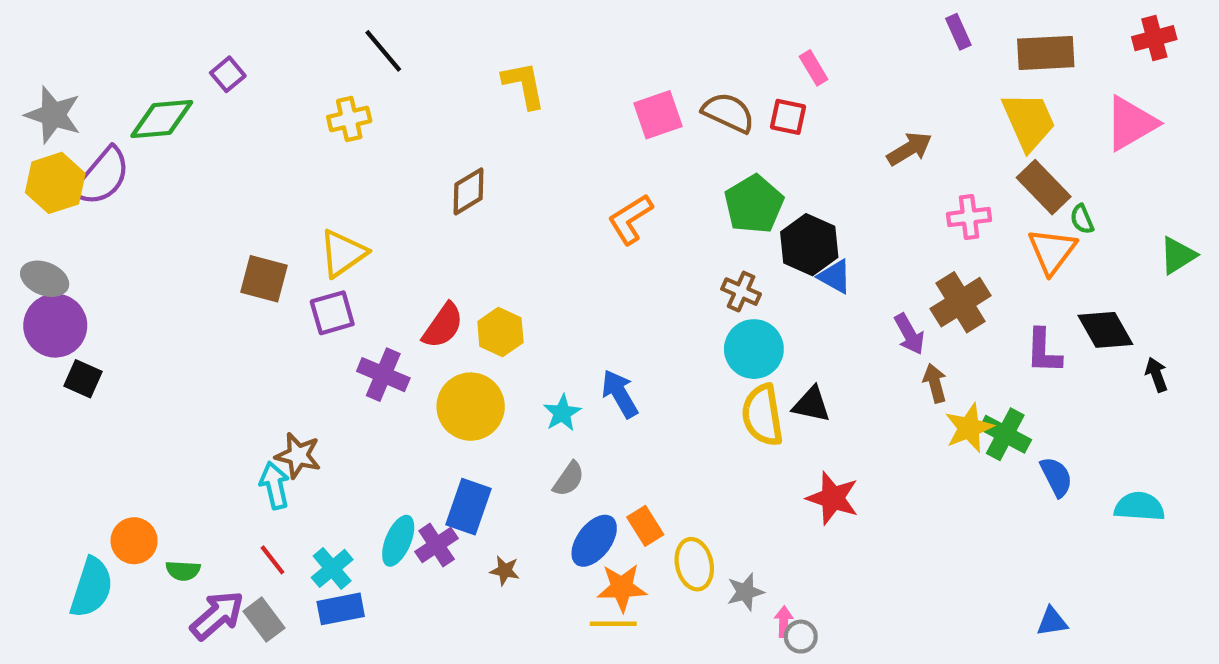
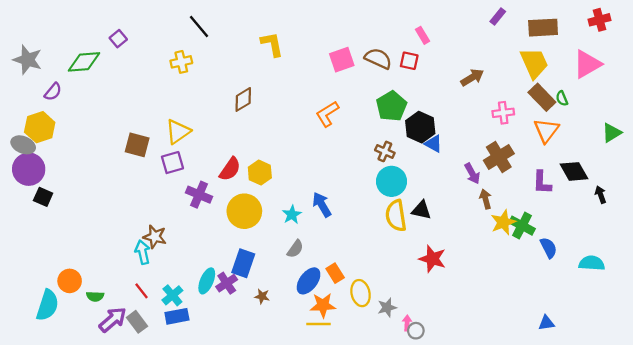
purple rectangle: (958, 32) -> (498, 17), turned 63
purple semicircle: (102, 177) -> (53, 92), size x0.6
yellow hexagon: (55, 183) -> (40, 127), moved
green semicircle: (1082, 219) -> (562, 98), moved

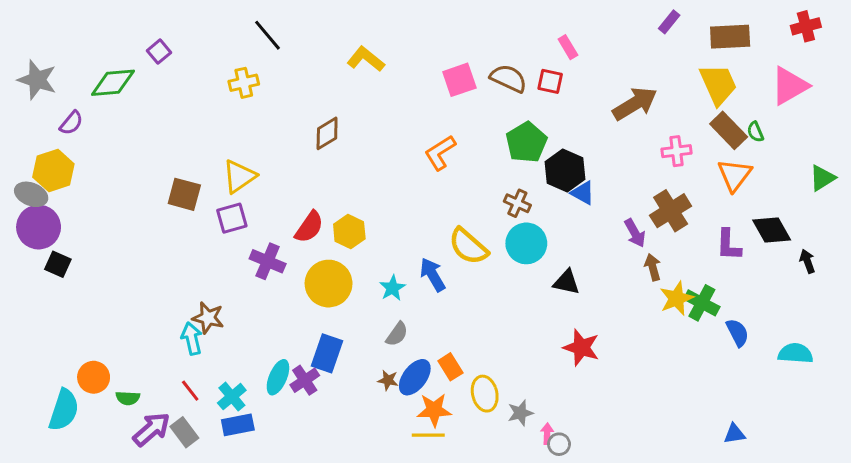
yellow L-shape: (272, 44) -> (366, 59), turned -40
brown arrow: (472, 77) -> (635, 104), size x1.4
yellow semicircle: (396, 216) -> (468, 246), moved, turned -40
brown star: (262, 296) -> (388, 380), moved

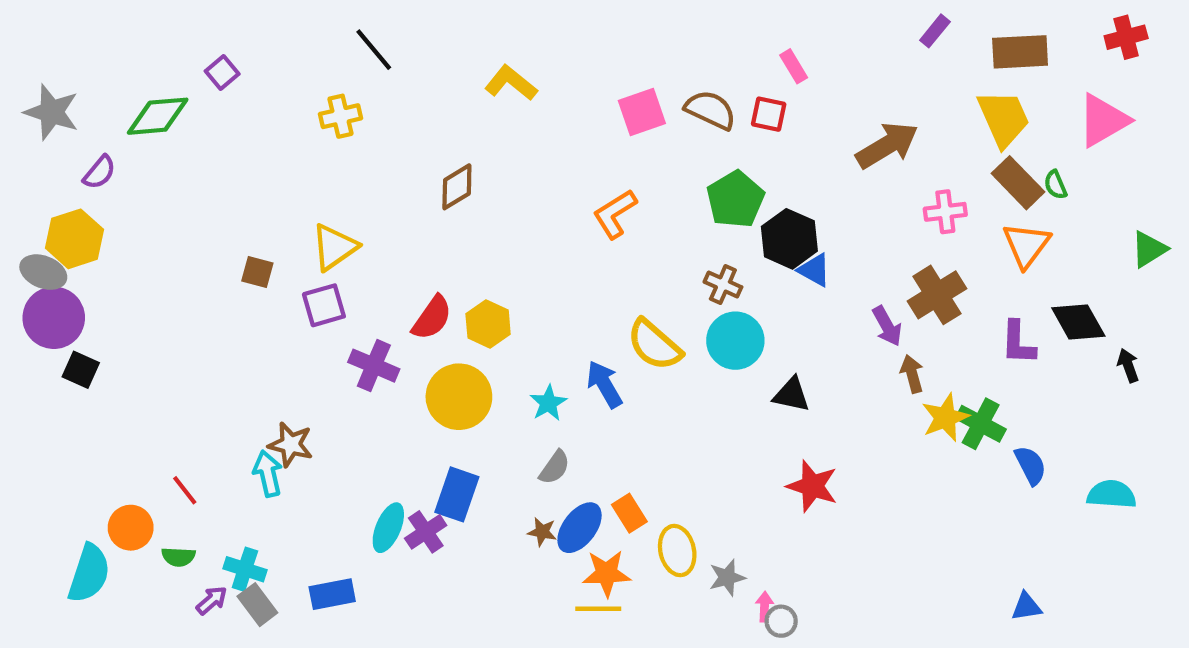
brown square: (184, 194) -> (257, 272), size x0.7
red line: (190, 391) -> (185, 490), moved
cyan cross: (232, 397) -> (245, 569), moved, turned -32
purple arrow: (152, 429) -> (212, 600), size x0.6

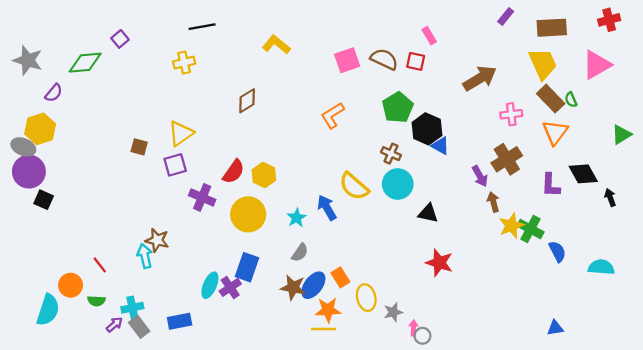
black line: (374, 50) -> (202, 27), turned -60
brown star: (542, 532) -> (293, 287), size x1.6
cyan cross: (245, 569) -> (132, 308), turned -30

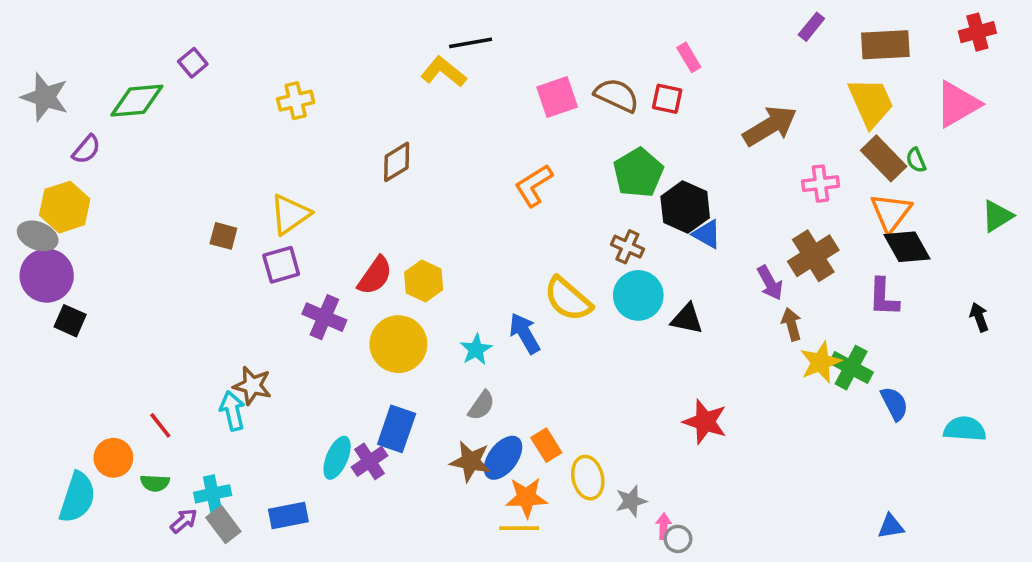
black line: (202, 27) -> (471, 43), moved
black diamond: (583, 174) -> (907, 247), moved
black triangle: (428, 213) -> (687, 319), moved

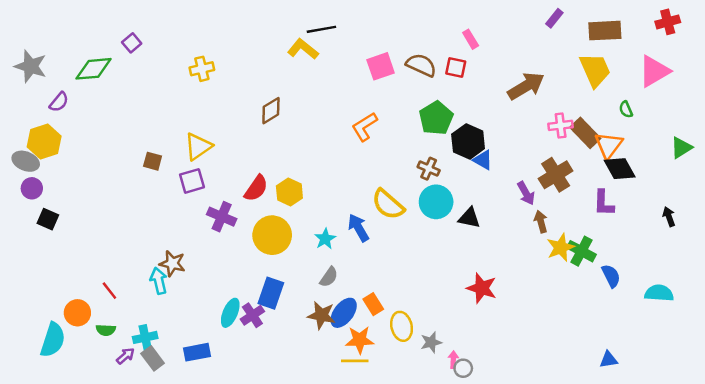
brown rectangle: (884, 158) -> (585, 133), moved
purple circle: (47, 276) -> (32, 188), size x0.6

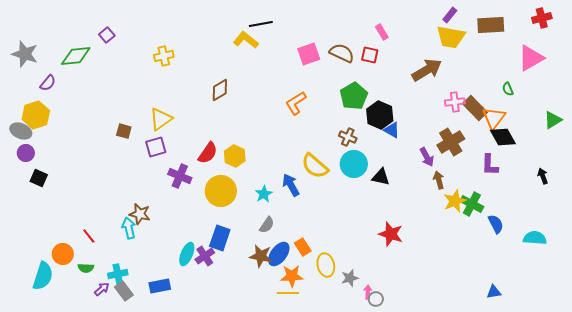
yellow trapezoid: (595, 70) -> (451, 37), moved, turned 124

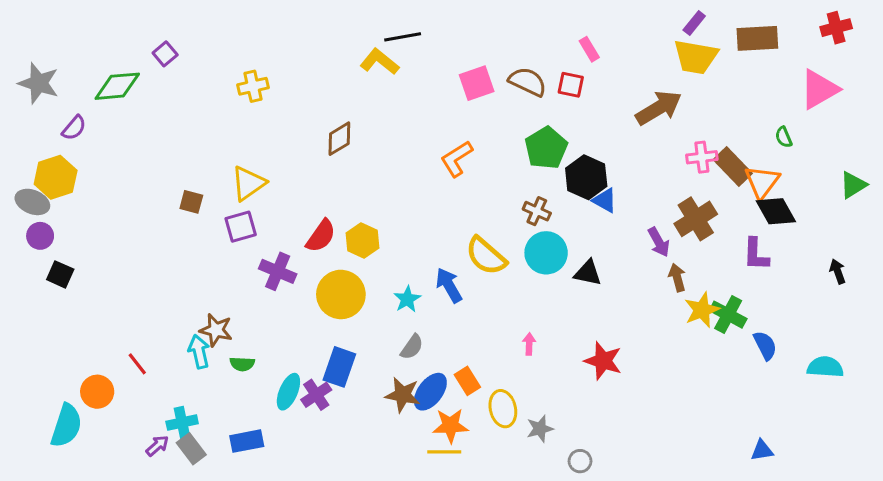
green semicircle: (86, 268) -> (242, 364), moved
pink arrow: (368, 292) -> (529, 344), moved

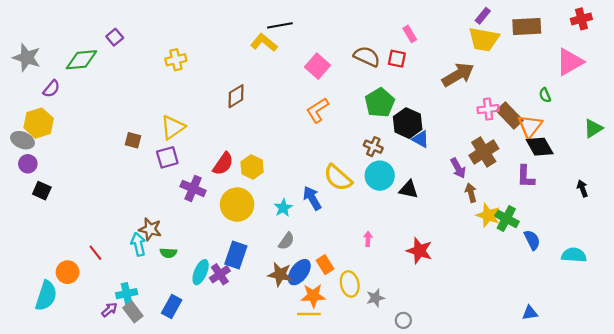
pink square: (477, 83) -> (318, 66), moved, turned -30
yellow star: (702, 310) -> (488, 215), turned -30
blue rectangle: (247, 441) -> (172, 306), turned -50

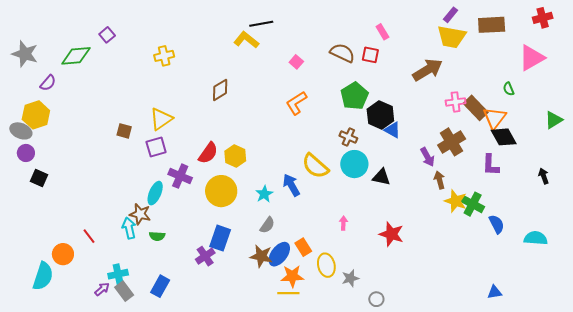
pink square: (318, 66) -> (296, 62), size x0.6
cyan ellipse: (201, 272) -> (155, 193), moved

